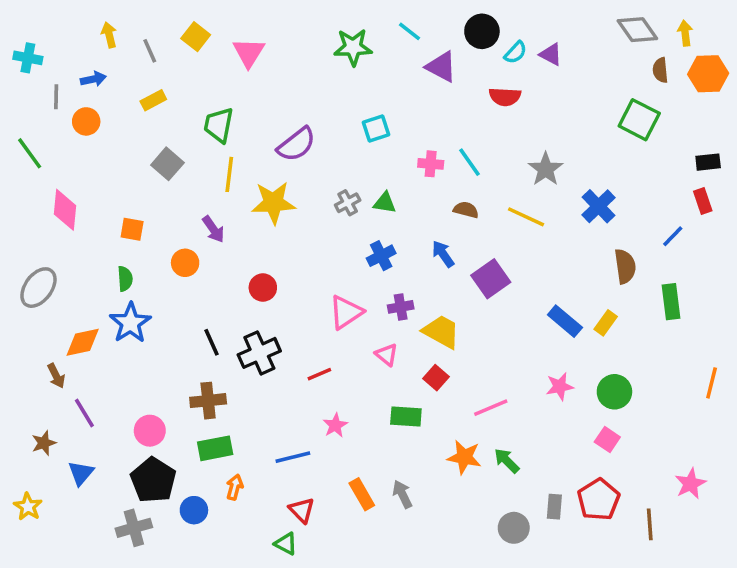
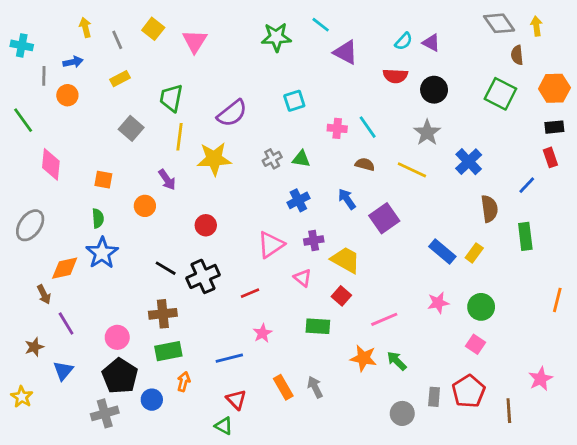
black circle: (482, 31) -> (434, 90), moved
orange hexagon: (708, 74) -> (554, 88), moved
black line: (212, 342) -> (166, 268), turned -35

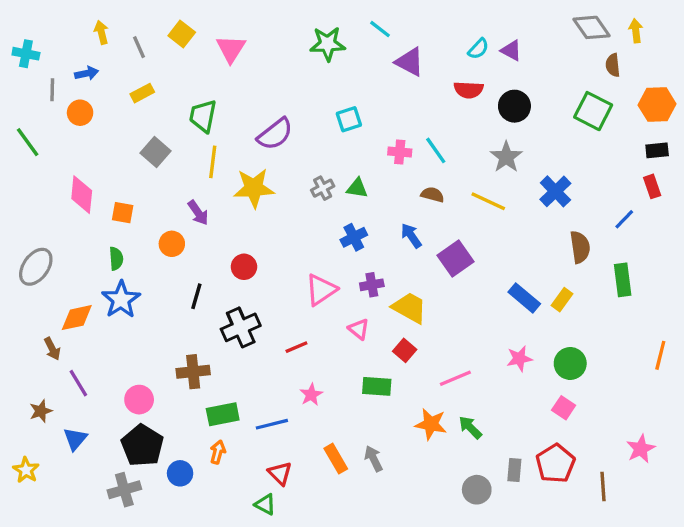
pink diamond: (51, 164) -> (82, 195), moved
black line: (166, 268) -> (196, 296), moved, turned 75
green rectangle: (168, 351) -> (223, 414), moved

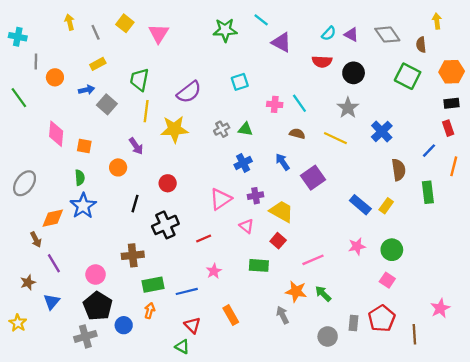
gray diamond: (591, 27) -> (387, 35), moved
blue arrow: (87, 73) -> (87, 90), moved
orange line: (660, 355) -> (454, 166), moved
gray arrow: (373, 459) -> (283, 315), moved

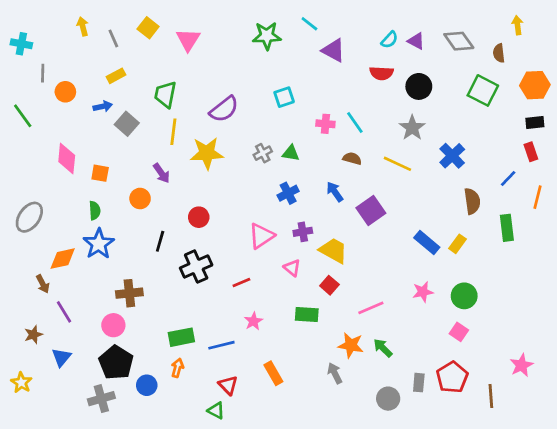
brown cross: (133, 255) -> (129, 293), moved

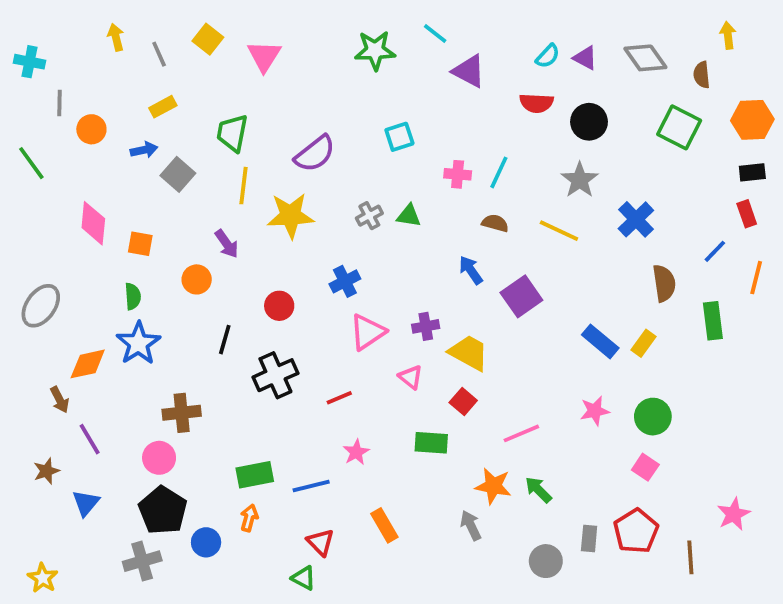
cyan line: (355, 122) -> (499, 172), turned 60
blue cross: (288, 193) -> (345, 281), moved
yellow star: (21, 383) -> (43, 578), moved

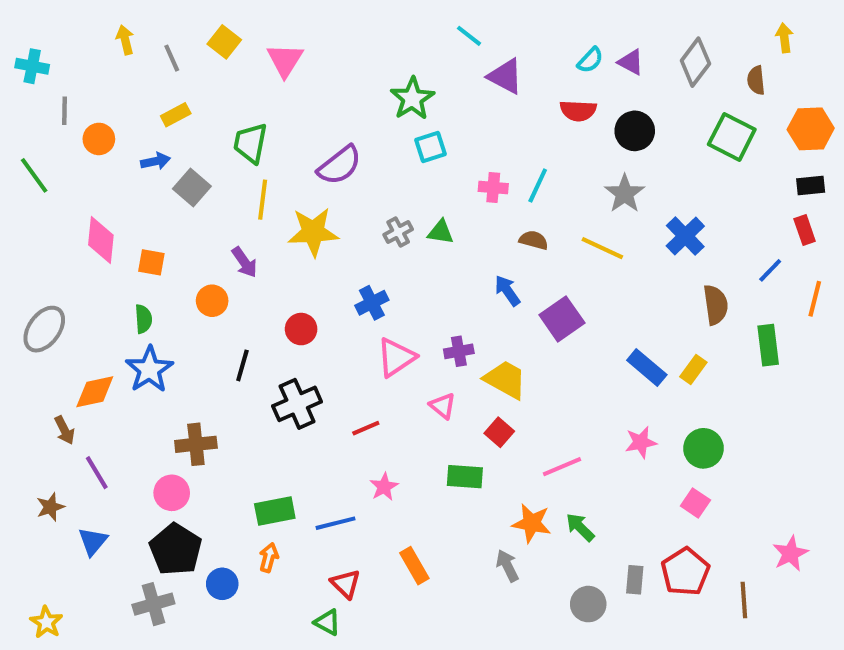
green star: (375, 50) -> (412, 99), moved, turned -30
gray diamond: (645, 58) -> (695, 62), turned 72

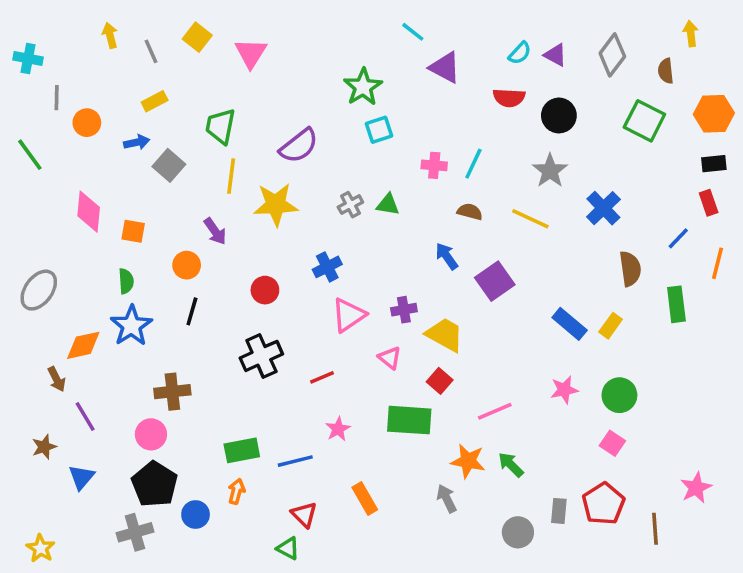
black line: (242, 365) -> (192, 311), moved
green rectangle: (465, 477) -> (409, 420), size x1.4

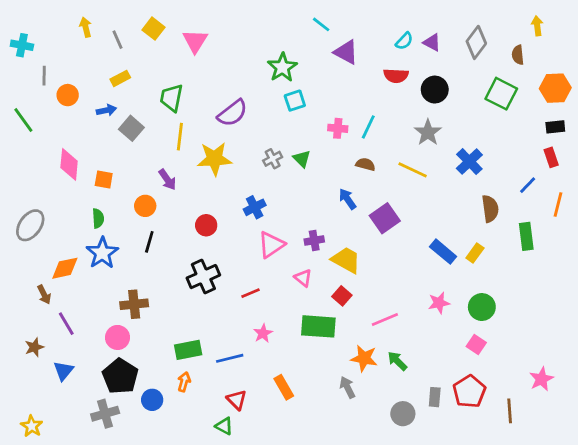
green triangle: (388, 205) -> (302, 159), turned 36

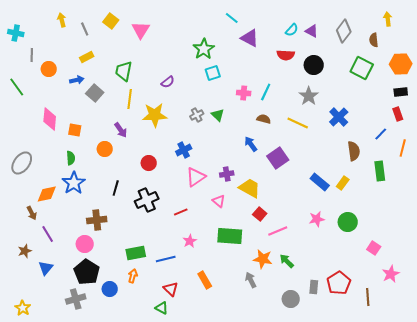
purple semicircle: (232, 113) -> (168, 82), size x0.6
black line: (149, 242) -> (116, 188), moved
red square: (342, 296) -> (260, 214), moved
pink square: (476, 344) -> (374, 248), moved

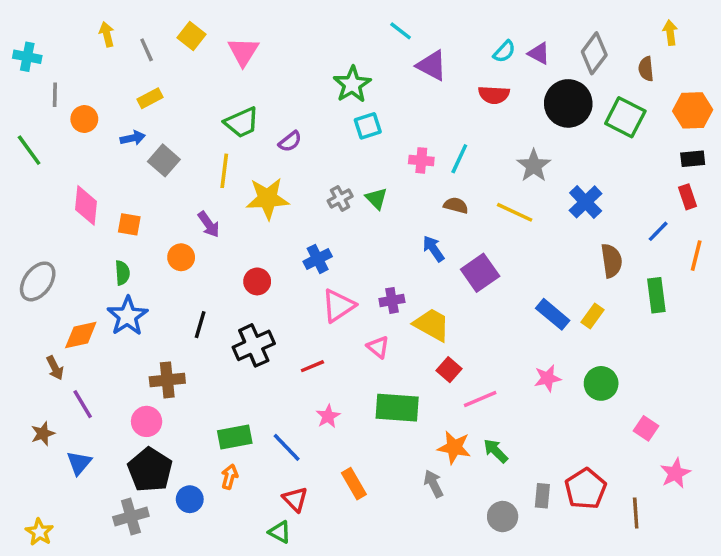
black circle: (314, 65) -> (568, 103), moved, size x1.4
green trapezoid: (124, 71) -> (242, 122), moved, turned -125
blue line: (166, 259) -> (287, 447), turned 60

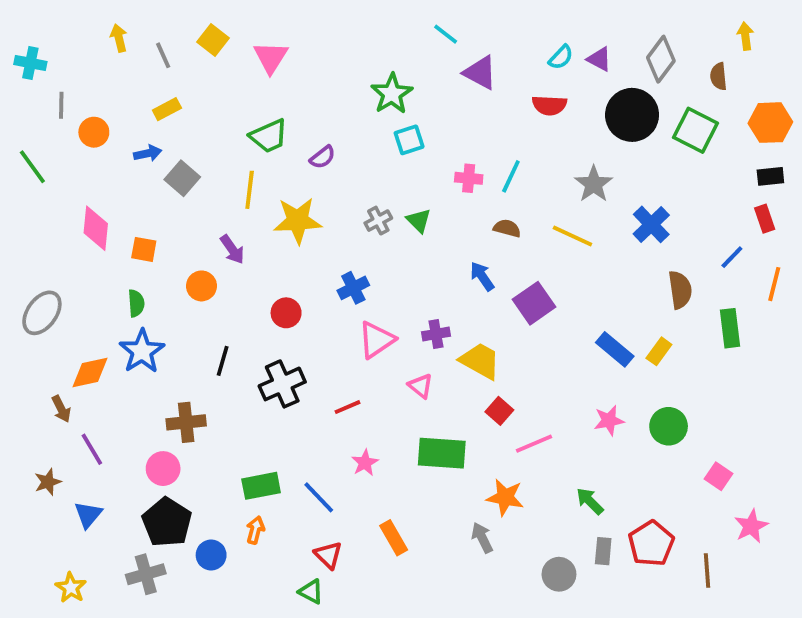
green arrow: (496, 451) -> (590, 501), moved
yellow star: (39, 532) -> (71, 588), moved

